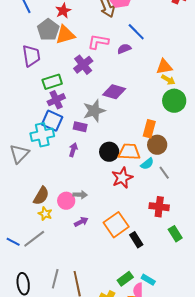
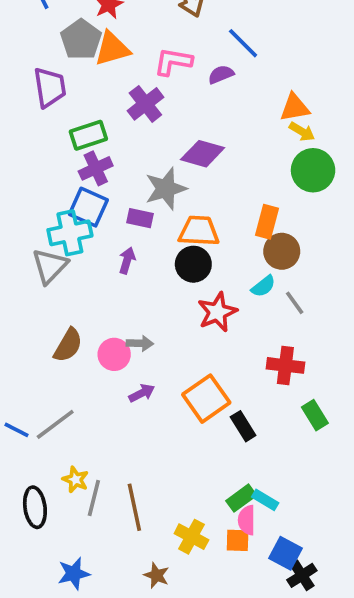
orange trapezoid: (129, 152) -> (199, 231), moved
gray triangle: (19, 154) -> (50, 266), moved
yellow star: (45, 214) -> (75, 480), moved
green rectangle: (125, 279) -> (241, 498), moved

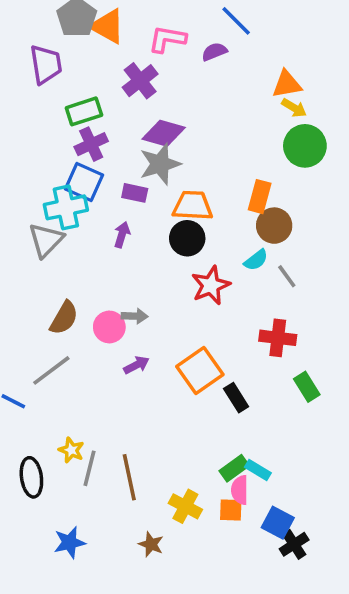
orange triangle: (112, 49) -> (108, 26), turned 45
purple diamond: (203, 154) -> (164, 133), moved
gray line: (55, 424) -> (51, 370), moved

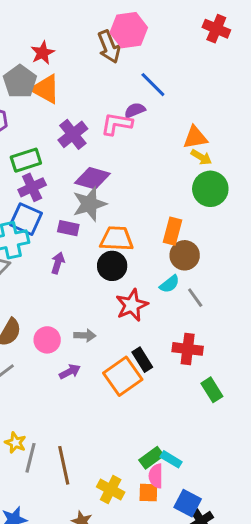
pink L-shape: (167, 39) -> (117, 124), moved
gray arrow: (135, 316) -> (85, 335), moved
black rectangle: (236, 398) -> (142, 360), moved

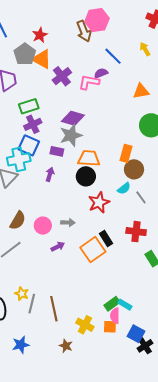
purple cross: (73, 134) -> (62, 76), moved
yellow arrow: (201, 157) -> (145, 49), moved, turned -152

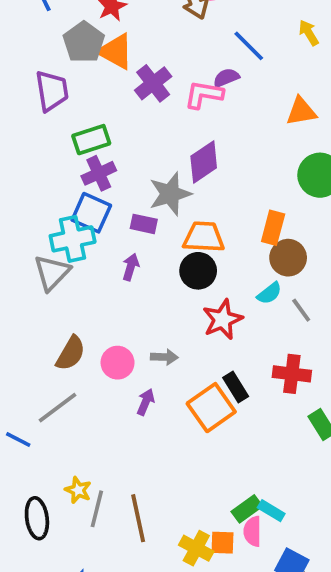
purple diamond: (73, 118) -> (204, 162), moved, turned -50
purple arrow: (58, 247) -> (146, 402), turned -40
orange square: (110, 327) -> (222, 543), moved

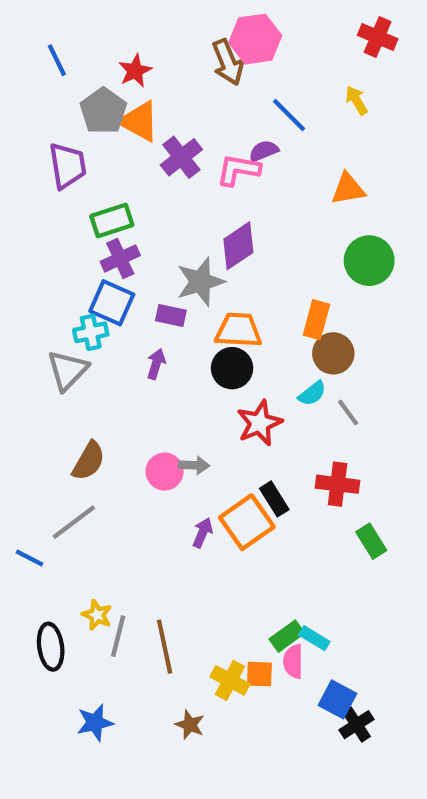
cyan cross: (73, 239) -> (91, 332), size x0.7
pink circle: (118, 363) -> (165, 472), moved
purple arrow: (146, 402) -> (203, 533), moved

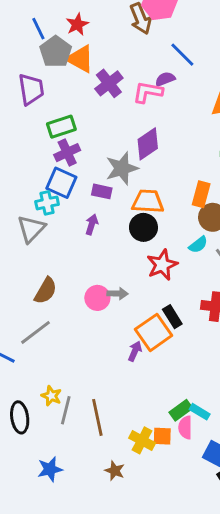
blue line: (57, 60) -> (38, 29), moved
purple arrow: (203, 533) -> (135, 351), moved

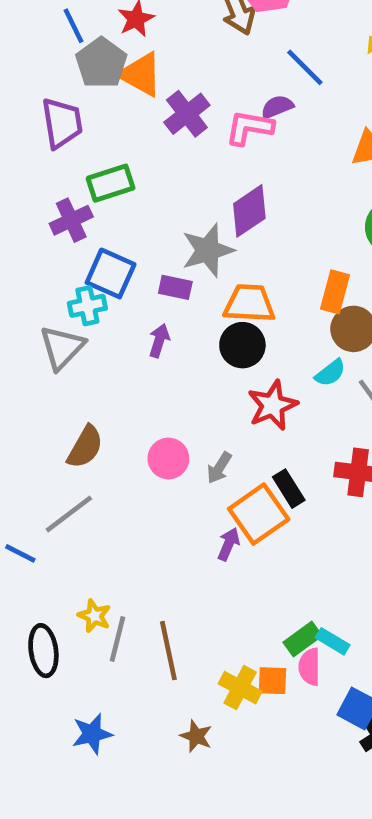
purple cross: (67, 153) -> (71, 220), moved
gray arrow: (118, 294) -> (219, 468), moved, turned 120

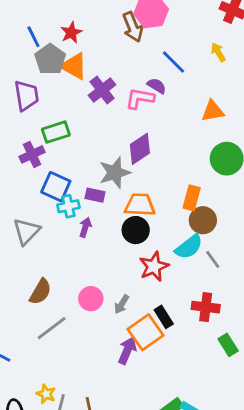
purple semicircle: (277, 107) -> (157, 86), turned 54
cyan cross: (87, 306) -> (68, 206), moved
cyan semicircle: (330, 373) -> (189, 247), size x1.5
gray line: (69, 514) -> (52, 328), moved
purple arrow: (229, 544) -> (127, 350), size x1.4

